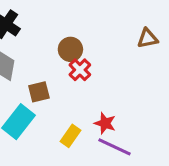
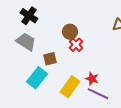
yellow rectangle: (70, 136) -> (70, 87), size x1.5

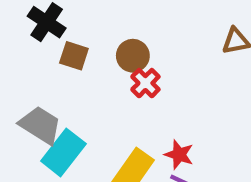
gray trapezoid: (26, 42) -> (40, 125), moved
brown square: (50, 59) -> (74, 56), moved, turned 32

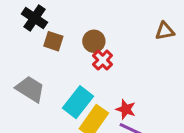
cyan rectangle: (63, 152) -> (78, 102), moved

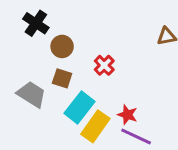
brown square: (53, 41) -> (62, 78), moved
brown circle: (94, 41) -> (62, 46), moved

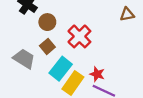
red cross: (104, 65) -> (79, 36), size x1.5
brown square: (62, 78) -> (47, 46), turned 32

